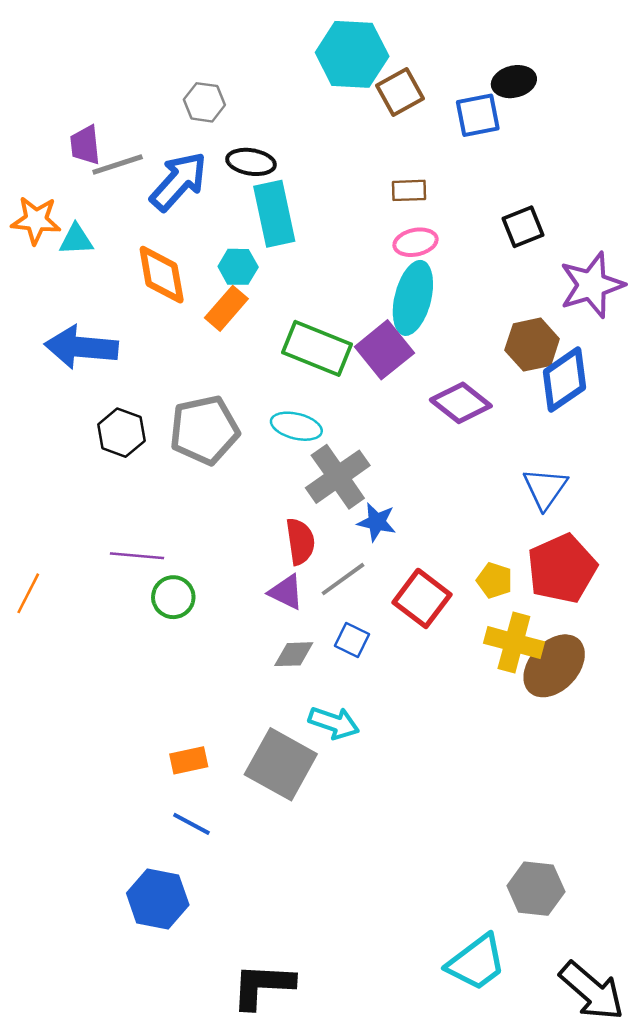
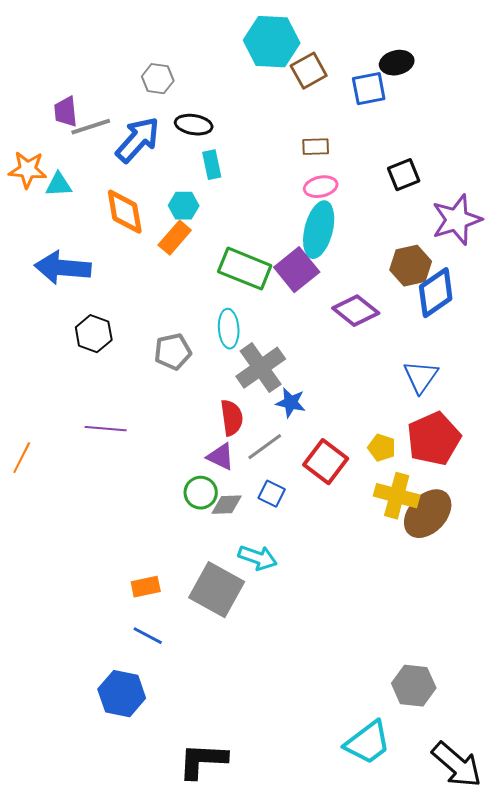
cyan rectangle: (274, 214) -> (212, 165), size x0.6
cyan ellipse: (296, 426) -> (229, 329), turned 72
gray pentagon: (204, 430) -> (173, 352), moved, size x0.7
green circle: (173, 597) -> (201, 493), moved

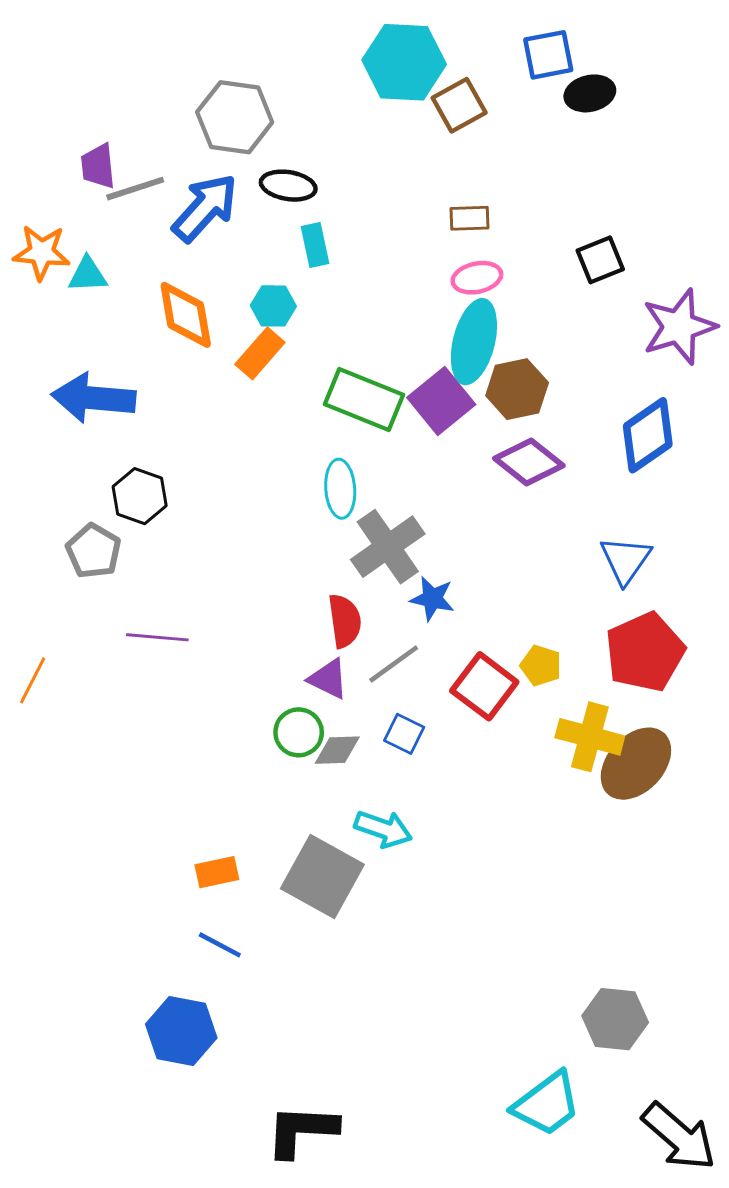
gray hexagon: (158, 79) -> (235, 117), size x1.6
blue square: (369, 89) -> (548, 55), moved
brown hexagon: (411, 266) -> (517, 389), moved
gray pentagon: (173, 352) -> (94, 551), moved, turned -30
yellow pentagon: (382, 448) -> (541, 666), moved

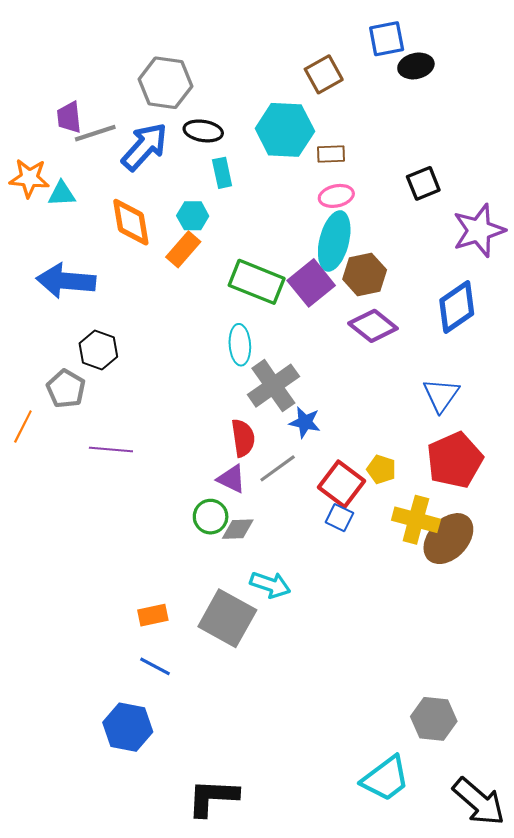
cyan hexagon: (404, 62) -> (285, 130), moved
orange line: (33, 680) -> (23, 426), moved
blue square: (404, 734) -> (339, 518), moved

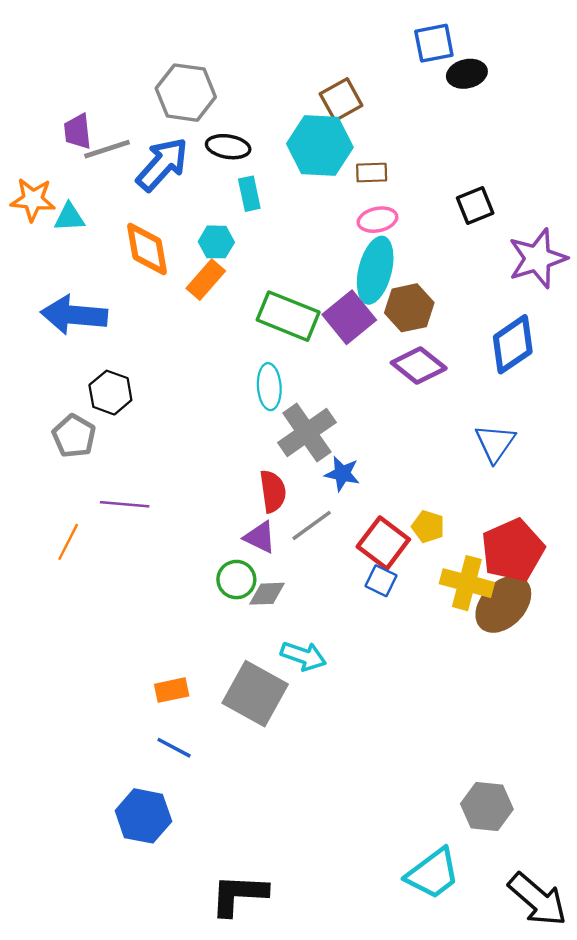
brown square: (324, 74) -> (341, 100), moved
orange line: (23, 426) -> (68, 542), moved
red pentagon: (455, 460) -> (513, 550), moved

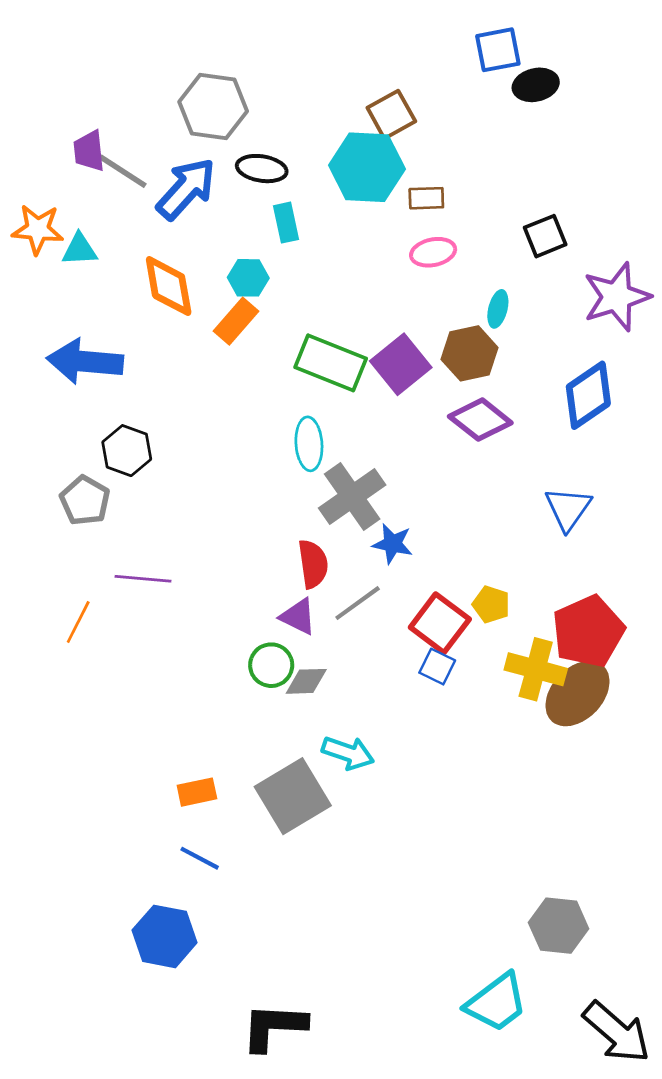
gray line: (107, 149) -> (123, 171), turned 51
cyan ellipse: (375, 270) -> (498, 309), moved, size x0.5
gray square: (255, 694) -> (293, 796), turned 30

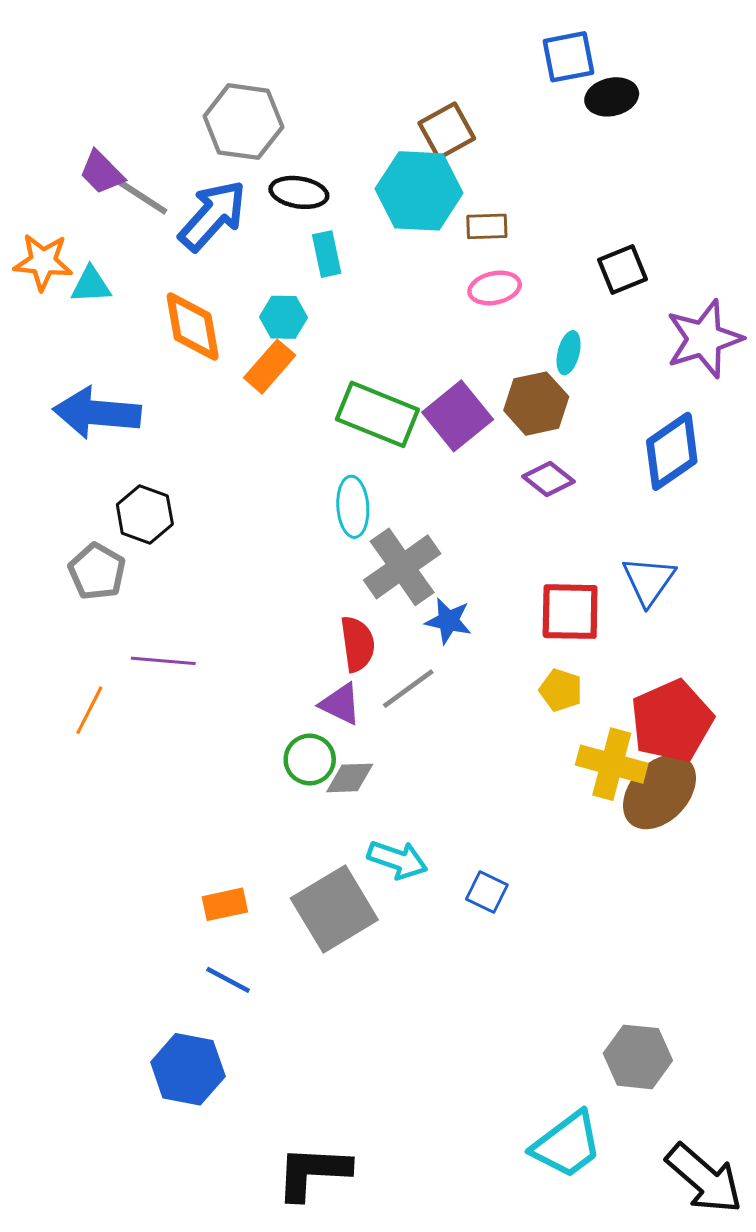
purple trapezoid: (89, 151) -> (102, 172), turned -39
purple diamond: (480, 420) -> (549, 479), size x0.7
red square: (440, 623) -> (570, 612), moved, turned -36
blue square: (437, 667) -> (487, 892), moved

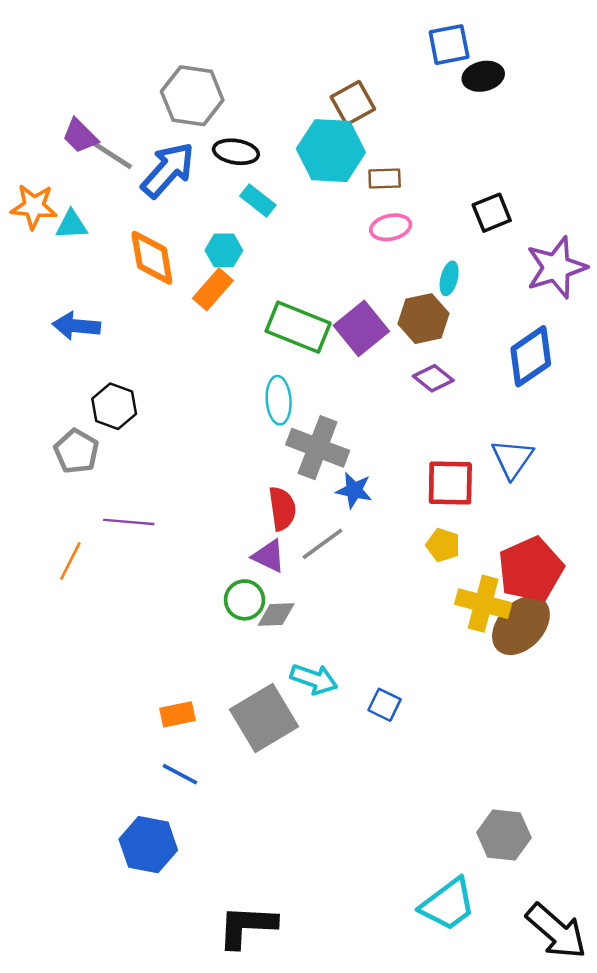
cyan rectangle: (327, 254) -> (258, 200), turned -40
blue arrow: (97, 413) -> (76, 326), size x0.7
gray cross: (402, 567) -> (318, 448), turned -34

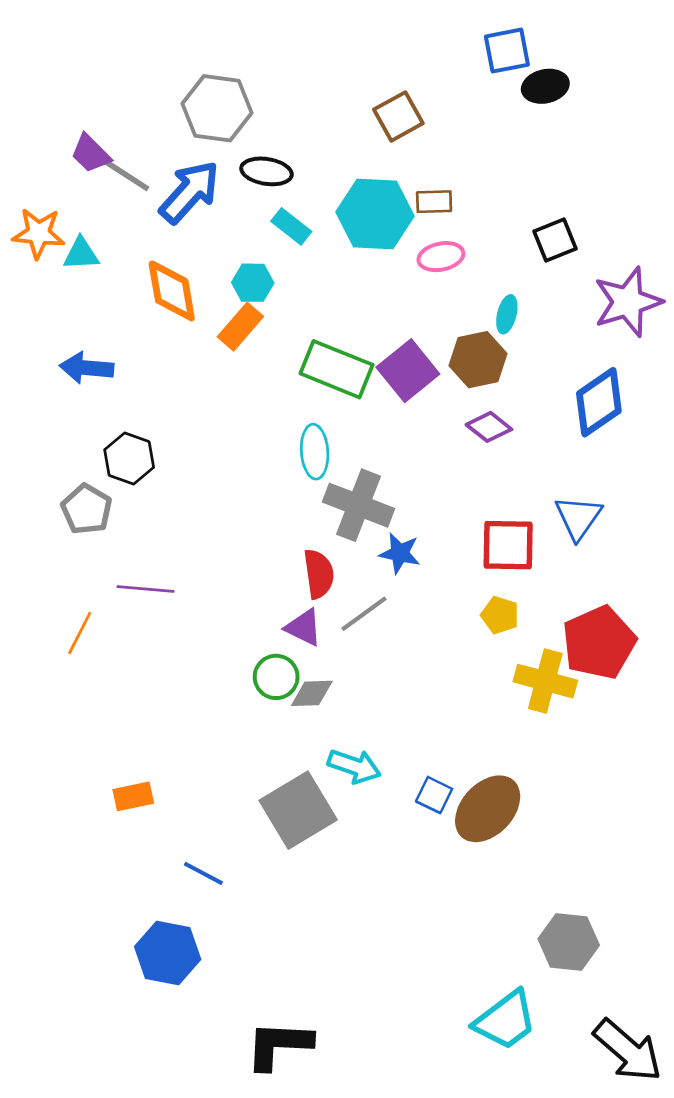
cyan hexagon: (331, 151) -> (375, 214), moved
brown ellipse: (521, 625) -> (488, 809), moved
orange rectangle: (178, 714) -> (133, 796), moved

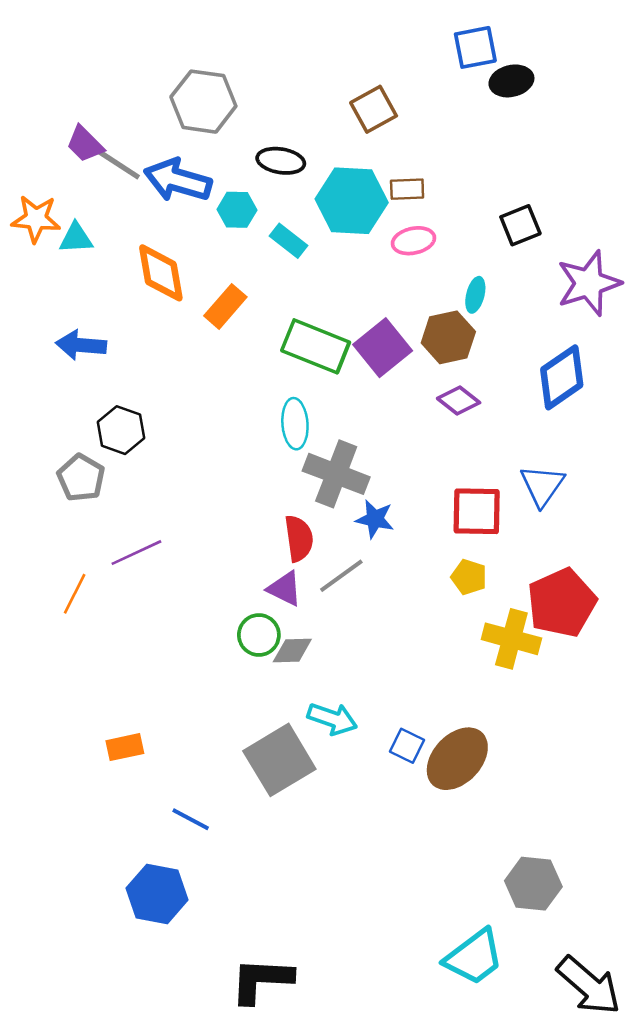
black ellipse: (266, 171) -> (281, 161), moved
blue arrow: (190, 192) -> (178, 180), turned -116
cyan rectangle: (291, 226) -> (289, 241), moved
cyan hexagon: (253, 283) -> (237, 210), moved
purple line: (146, 589) -> (136, 553), turned -30

